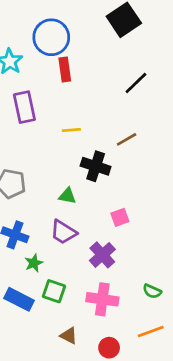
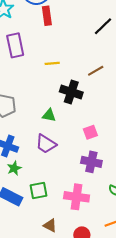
purple cross: (102, 255) -> (91, 162), moved, turned -36
green star: (34, 263) -> (14, 168), moved
green square: (54, 291) -> (38, 190), turned -30

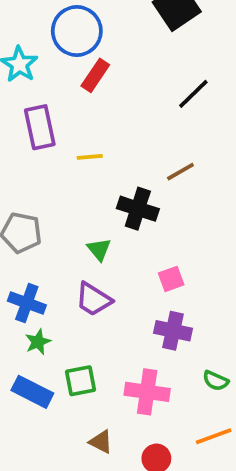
red rectangle: (47, 16) -> (95, 75), turned 42
yellow line: (52, 63) -> (90, 157), moved
green triangle: (49, 115) -> (99, 249), turned 40

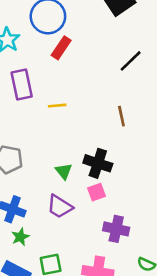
brown line: (180, 172) -> (121, 116), turned -72
black cross: (138, 209) -> (98, 163), moved
pink square: (171, 279) -> (97, 192), moved

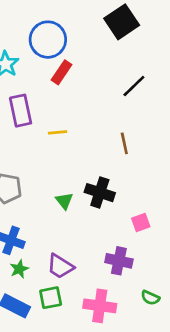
pink square: (97, 192) -> (141, 223), moved
purple trapezoid: (60, 207) -> (60, 266), moved

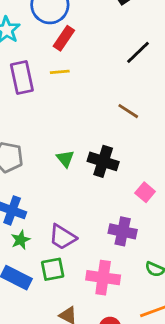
yellow line: (57, 132) -> (60, 72), moved
brown line: (124, 143) -> (128, 111), turned -45
green triangle: (64, 201) -> (65, 159), moved
pink square: (141, 223) -> (145, 192), turned -30

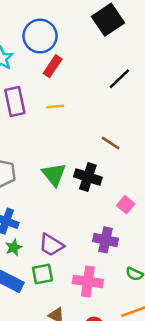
yellow line: (60, 72) -> (55, 107), moved
brown line: (128, 111) -> (111, 143), moved
green triangle: (65, 159) -> (54, 174), size x1.5

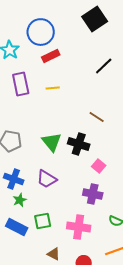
red rectangle: (53, 66) -> (51, 56), turned 30
pink square: (126, 205) -> (99, 166), moved
purple trapezoid: (51, 245) -> (47, 179), moved

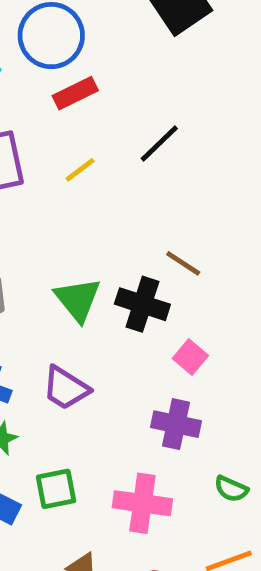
black line: (104, 66) -> (159, 143), moved
yellow line: (53, 88) -> (80, 170), turned -32
brown line: (97, 117) -> (183, 263), moved

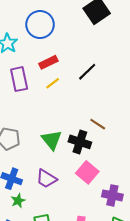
red rectangle: (75, 93) -> (48, 62), moved
pink square: (190, 357) -> (87, 172), moved, size x1.5
purple cross: (176, 424) -> (112, 195), moved

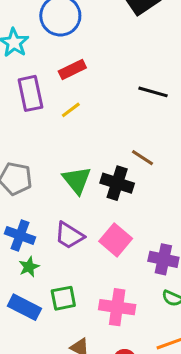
black line: (87, 72) -> (153, 92), moved, turned 60
yellow line: (53, 83) -> (71, 110), moved
pink square: (87, 172) -> (116, 240), moved

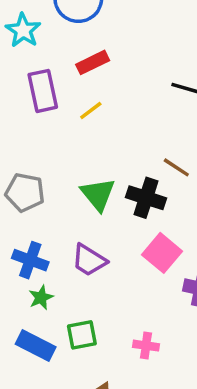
pink square: (116, 240) -> (162, 253), moved
pink cross: (117, 307) -> (146, 346), size x0.6

